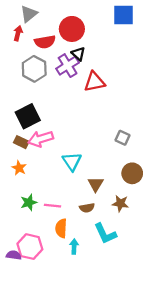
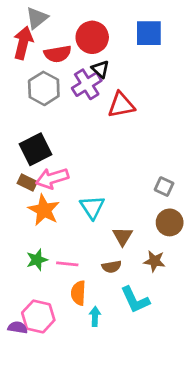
blue square: (124, 15) -> (149, 33), moved
red arrow: (18, 33) -> (23, 43), size x1.6
gray square: (122, 138) -> (164, 187), moved
orange star: (19, 168) -> (44, 210), moved, size x1.6

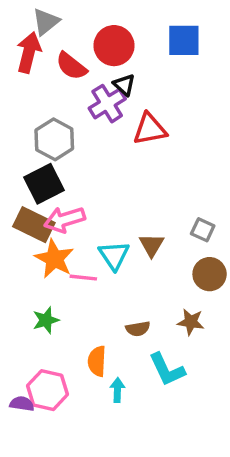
red semicircle: (58, 54) -> (71, 66), turned 48
gray hexagon: (44, 88) -> (54, 139), moved
brown rectangle: (27, 182) -> (34, 225), size x1.6
brown triangle: (123, 236) -> (152, 245), moved
pink line: (67, 264) -> (83, 278), moved

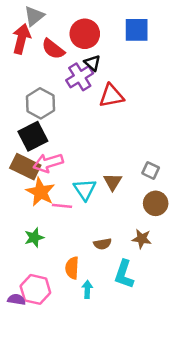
cyan L-shape: (167, 370) -> (124, 274), turned 44

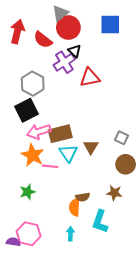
gray triangle: (34, 16) -> (60, 13), moved
brown rectangle: (25, 167) -> (60, 134), moved, turned -40
orange semicircle: (72, 268) -> (75, 207), moved

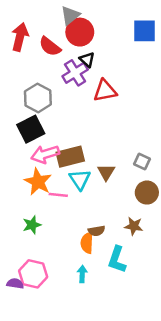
blue square: (110, 24) -> (144, 31), moved

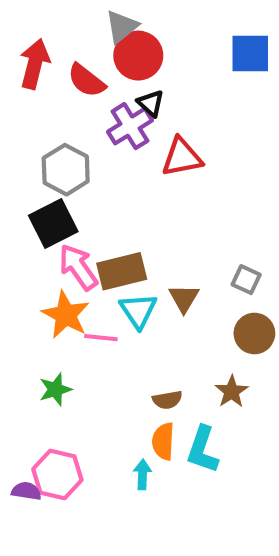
pink arrow: (45, 154) -> (78, 267), turned 72
brown star: (134, 226) -> (232, 392), turned 30
orange semicircle: (87, 243) -> (163, 441), moved

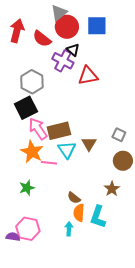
blue square: (250, 54) -> (97, 26), moved
purple cross: (130, 126) -> (63, 61), turned -30
brown semicircle: (167, 400) -> (74, 198), moved, turned 48

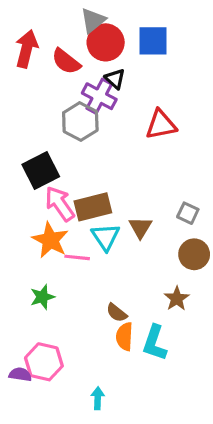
red triangle: (88, 76) -> (161, 125), moved
gray hexagon: (32, 82) -> (80, 121), moved
cyan arrow: (69, 229) -> (98, 398), moved

